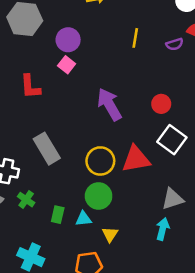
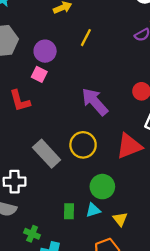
yellow line: (135, 38) -> (86, 38), moved, turned 30
pink square: (67, 65) -> (39, 74), moved
yellow circle: (100, 161) -> (83, 145), moved
green cross: (26, 200) -> (32, 234), moved

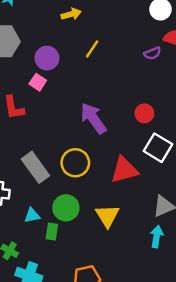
green circle: (102, 187) -> (66, 208), moved
cyan triangle: (93, 210) -> (32, 215), moved
yellow triangle: (120, 219) -> (107, 216), moved, size x1.5

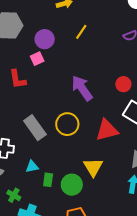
pink square: (38, 82) -> (37, 59), turned 32
green circle: (66, 208) -> (72, 185), moved

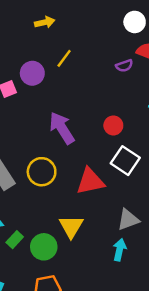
purple circle: (45, 39) -> (32, 73), moved
green rectangle: (48, 180) -> (15, 240), turned 32

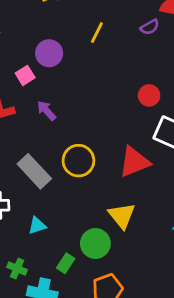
yellow line: (64, 58) -> (97, 33), moved
purple arrow: (62, 128) -> (47, 111), moved, size x0.6
green rectangle: (15, 240) -> (66, 263), moved

